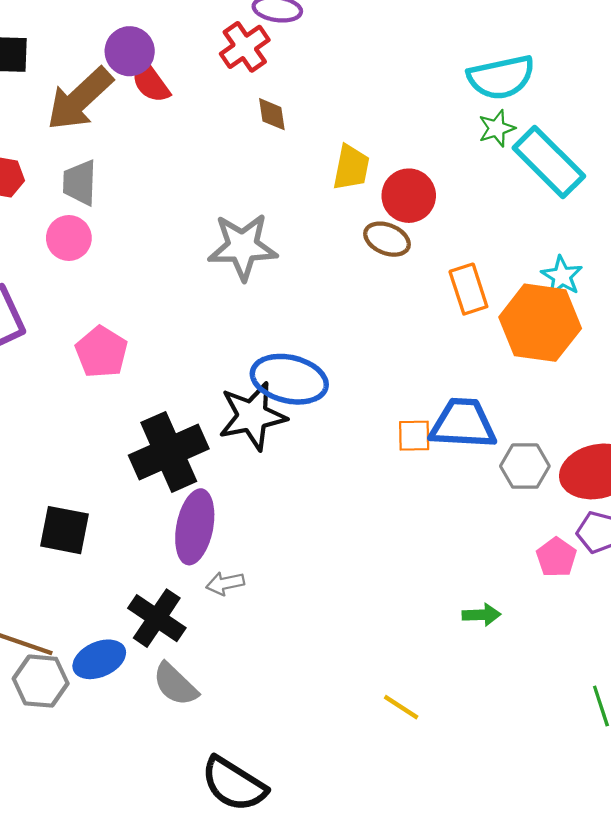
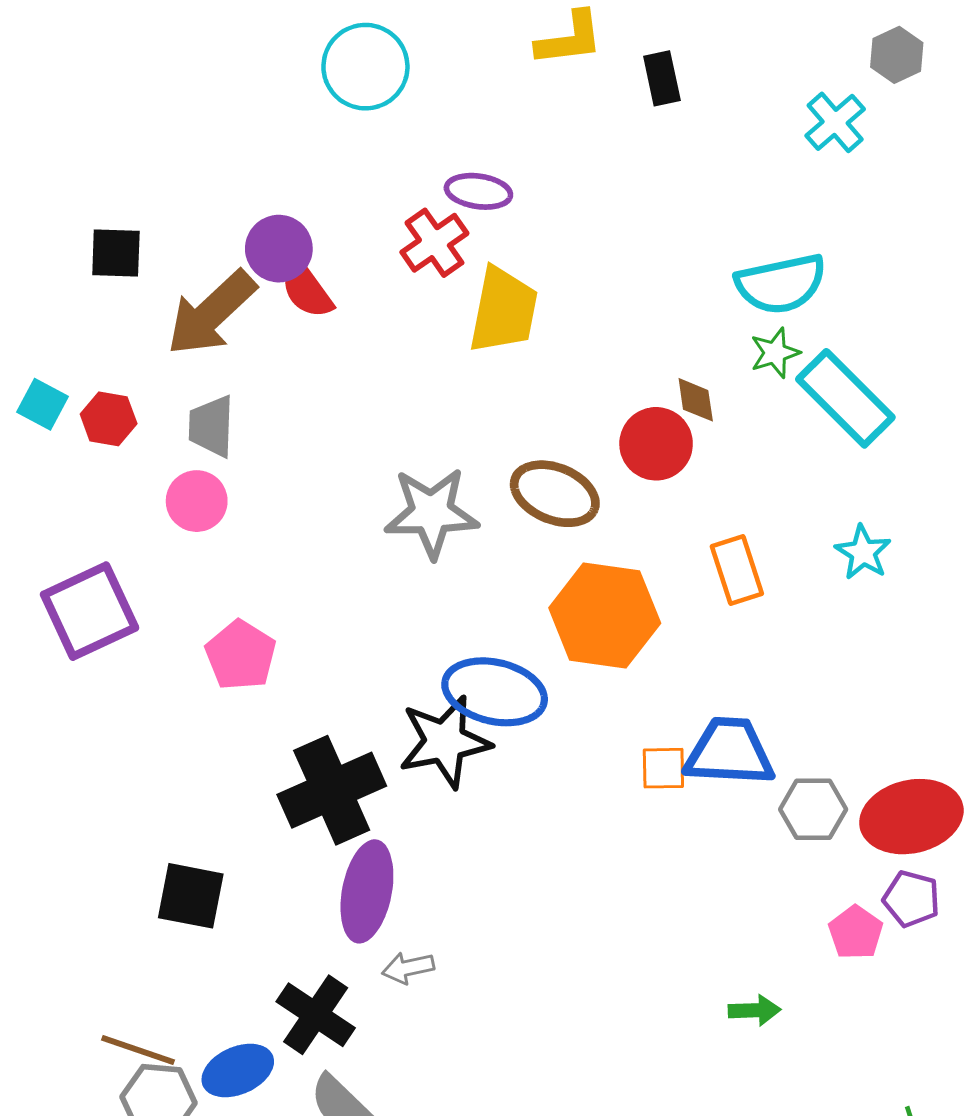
brown diamond: (272, 114) -> (696, 400), moved
yellow trapezoid: (351, 167) -> (503, 310), moved, size x1.4
brown ellipse: (387, 239) -> (555, 494), moved, size x1.4
orange hexagon: (540, 323) -> (605, 616), moved

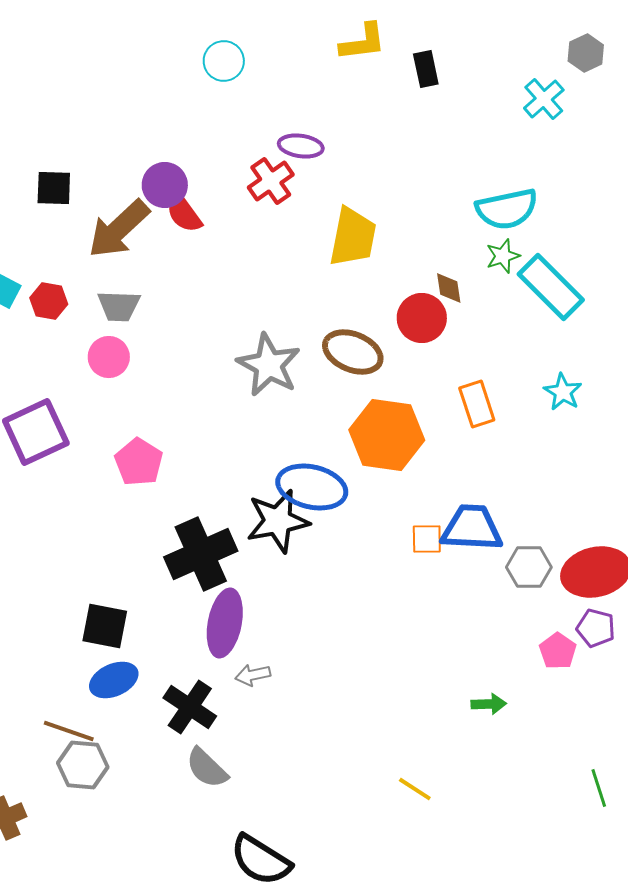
cyan circle: (365, 67) -> (224, 61), size x0.7
yellow trapezoid: (503, 310) -> (353, 237), moved
gray trapezoid: (211, 426) -> (119, 306), turned -90
gray star: (432, 513) -> (269, 365), turned 30
blue ellipse: (238, 1071) -> (114, 680), moved

